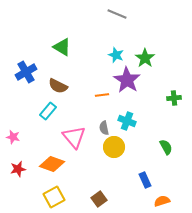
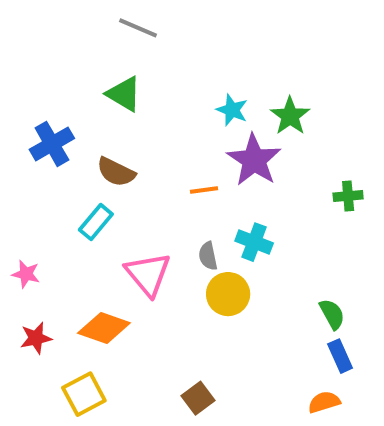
gray line: (117, 14) -> (138, 28), moved
green semicircle: (166, 147) -> (332, 314), moved
blue rectangle: (145, 180) -> (340, 356), moved
yellow square: (54, 197) -> (84, 394), moved

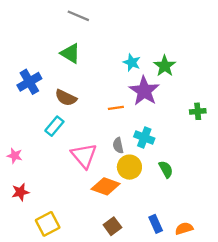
green semicircle: (332, 314) -> (166, 169), moved
orange diamond: (104, 328) -> (106, 186), moved
blue rectangle: (340, 356) -> (156, 224), moved

